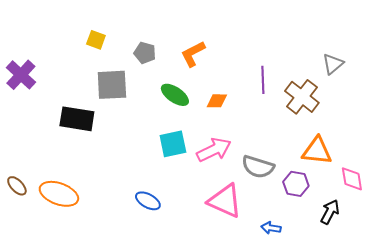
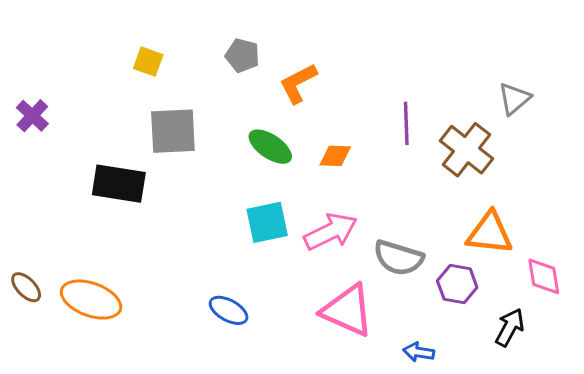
gray pentagon: (145, 53) -> (242, 55), moved
purple cross: (21, 75) -> (32, 116), size x0.7

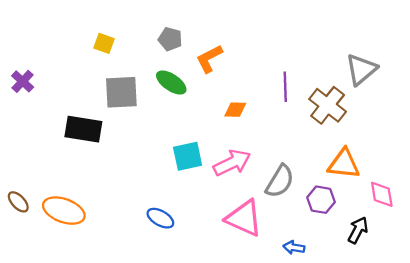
gray triangle: (514, 99) -> (361, 69), size x1.4
green ellipse: (270, 147) -> (171, 82), moved
gray semicircle: (398, 258) -> (280, 181), turned -76

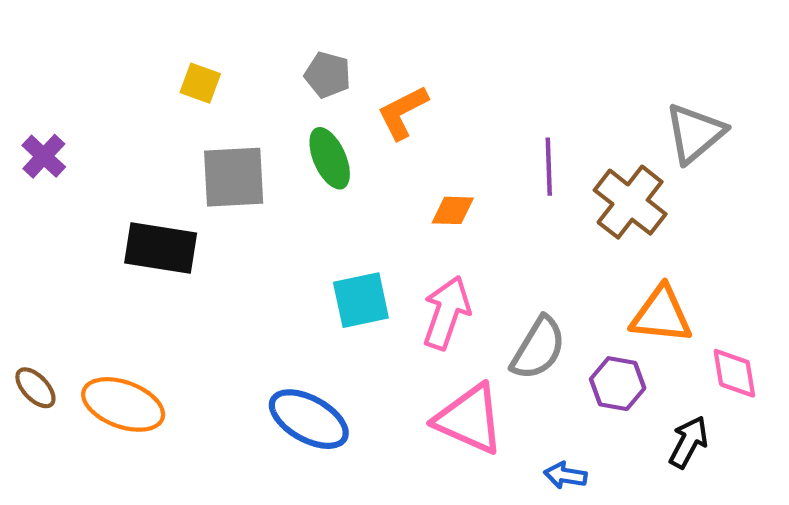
green ellipse: (171, 82) -> (330, 158), turned 32
pink arrow: (232, 163) -> (446, 313), turned -45
blue ellipse: (160, 218) -> (309, 419), size x1.5

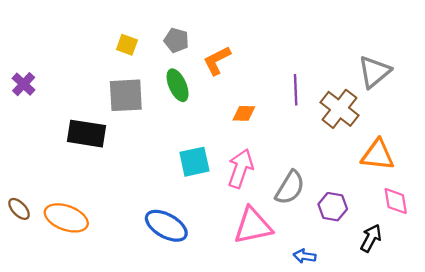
yellow square: (200, 83) -> (127, 45), moved
orange triangle: (661, 315) -> (378, 155), moved
pink triangle: (469, 419) -> (253, 226), turned -36

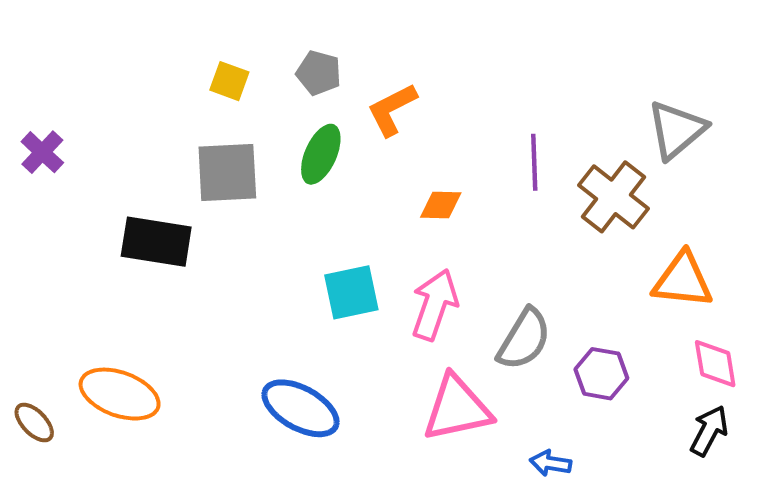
green ellipse: (178, 85) -> (321, 154), turned 48
brown ellipse: (19, 209) -> (34, 423), moved
black arrow: (371, 238) -> (709, 431), moved

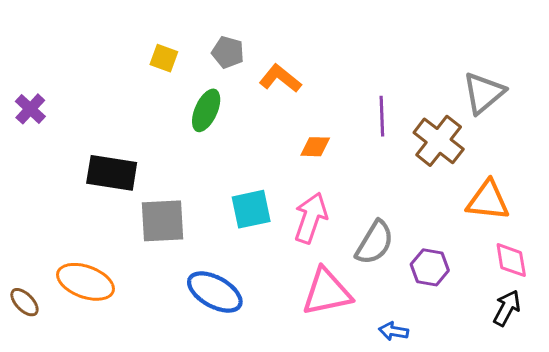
orange L-shape: (392, 109) -> (280, 78), turned 66
green ellipse: (321, 154) -> (206, 110), moved
gray square: (227, 172) -> (163, 221), moved

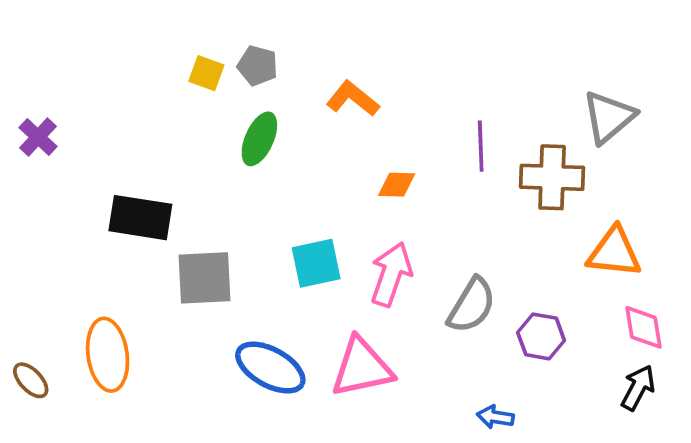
gray pentagon: (228, 52) -> (258, 66), moved
brown cross: (439, 141) -> (552, 177), turned -36
orange ellipse: (86, 282) -> (108, 355), turned 62
pink triangle: (327, 292) -> (362, 368), moved

